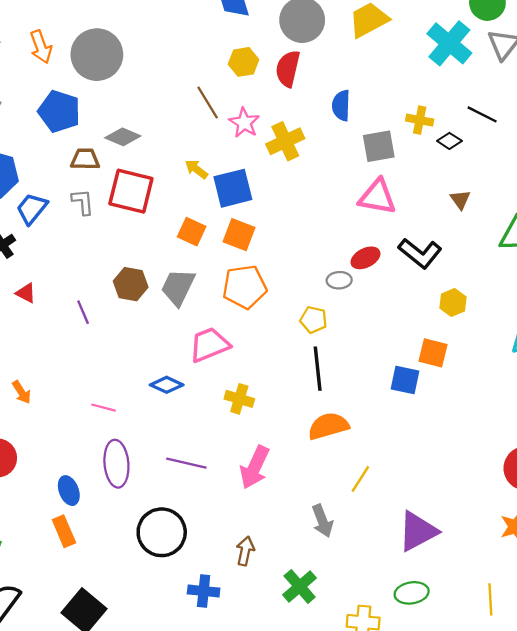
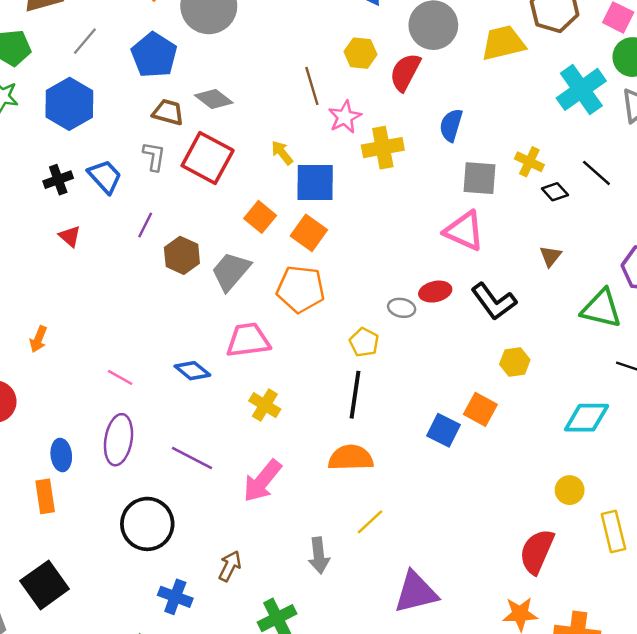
blue trapezoid: (32, 209) -> (105, 177), moved, turned 84
purple line: (83, 312) -> (145, 225), moved, turned 35
orange arrow: (22, 392) -> (38, 339), turned 40

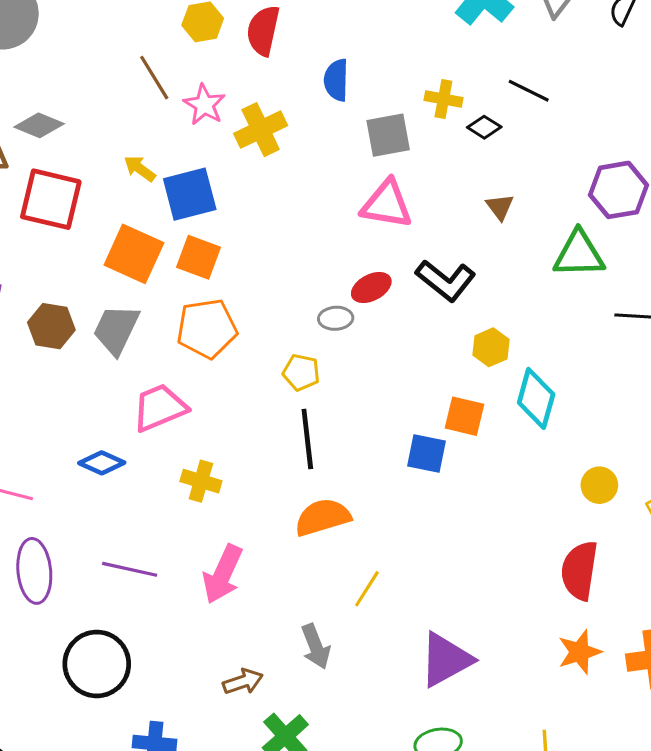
orange square: (260, 217) -> (134, 254), size x1.5
cyan diamond: (587, 418) -> (536, 398), moved, turned -60
brown arrow: (230, 566) -> (243, 682), moved, turned 60

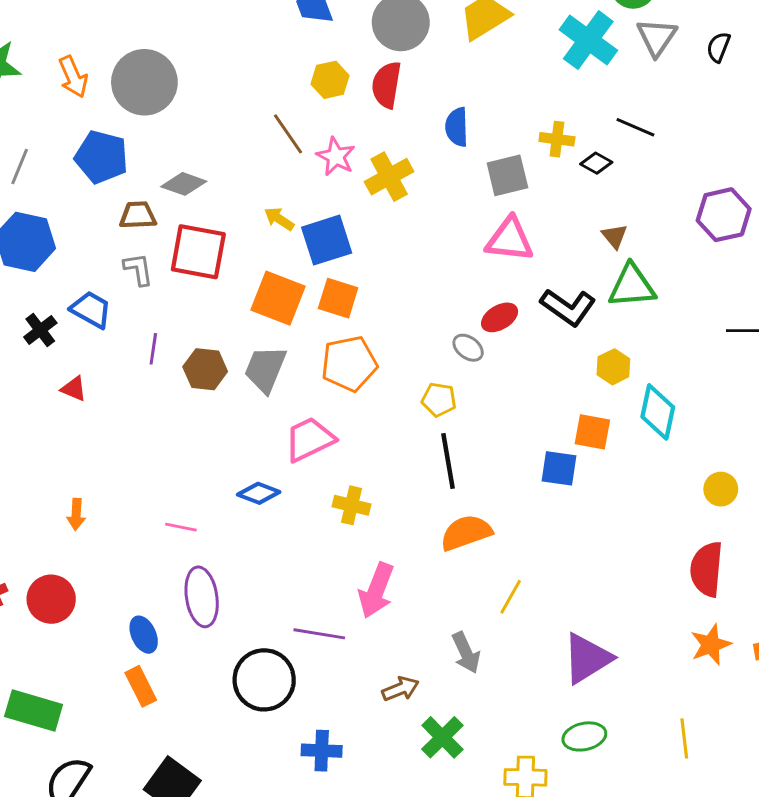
green triangle: (579, 254) -> (632, 286), moved
gray ellipse: (336, 318) -> (468, 348), turned 44
purple line: (130, 569) -> (319, 634), moved

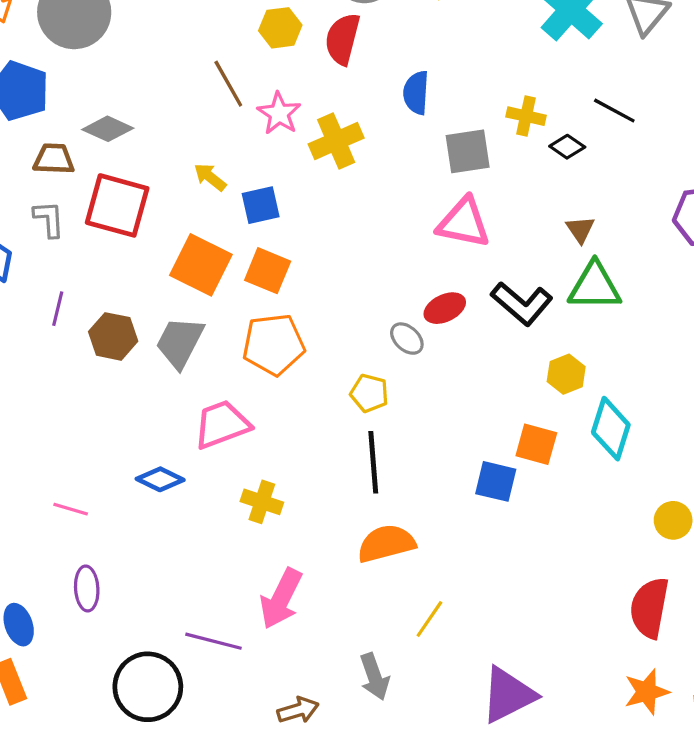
blue square: (327, 240) -> (261, 205), size x0.7
purple ellipse: (202, 597) -> (87, 588), size x0.7

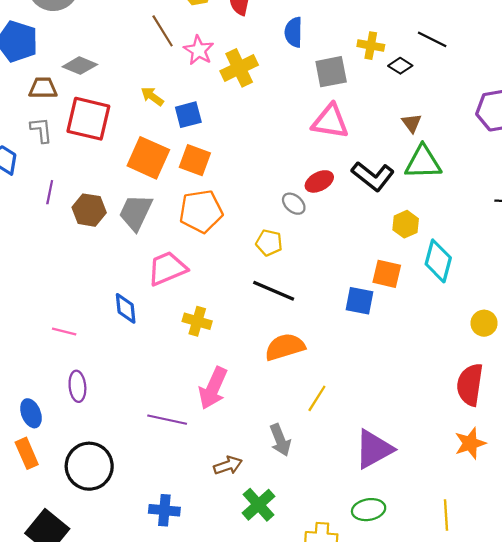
black line: (373, 462) -> (274, 291), turned -60
blue diamond: (160, 479) -> (126, 308), turned 60
black circle: (148, 687) -> (89, 466), moved

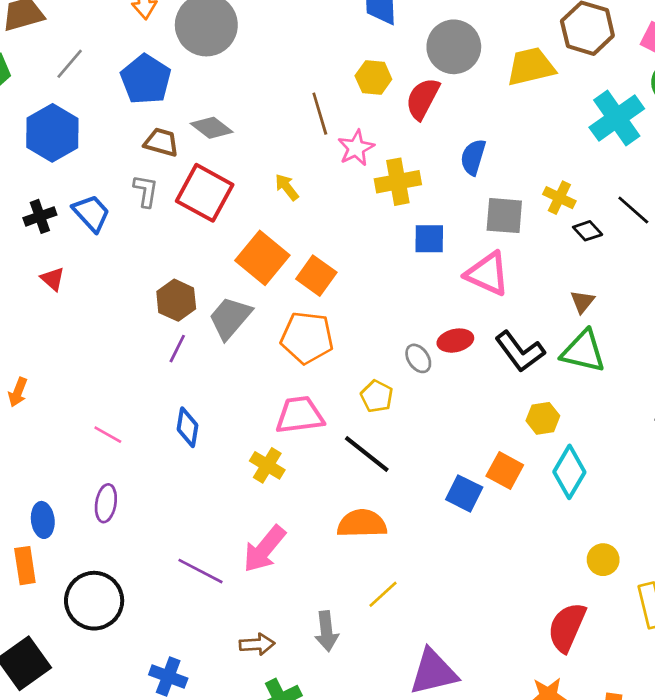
blue square: (188, 115) -> (429, 239), moved
purple line: (50, 192) -> (177, 349), moved
pink trapezoid: (167, 268) -> (300, 415), moved

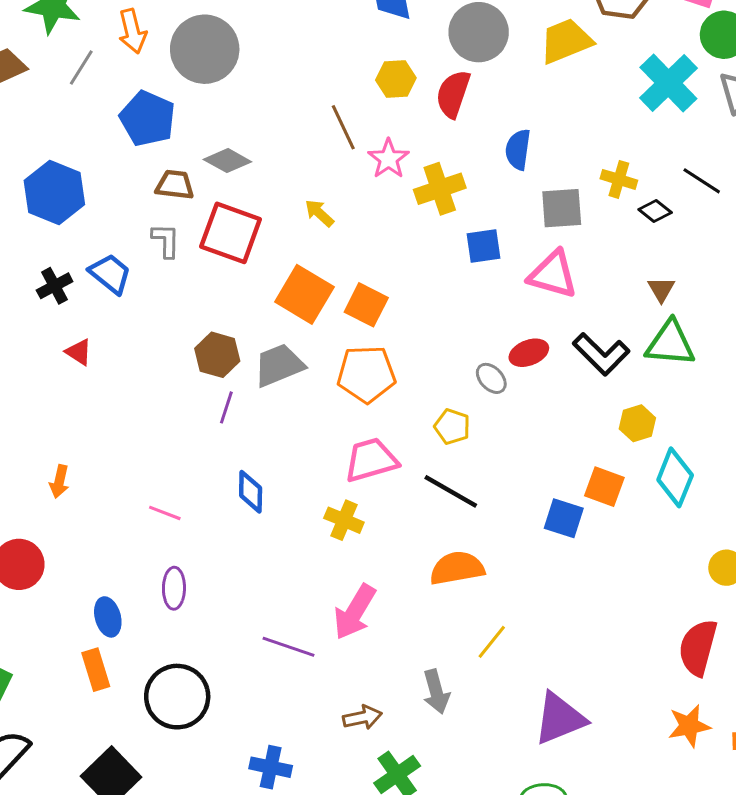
gray line: (70, 64) -> (81, 67), moved
gray trapezoid: (230, 318) -> (279, 365), turned 36

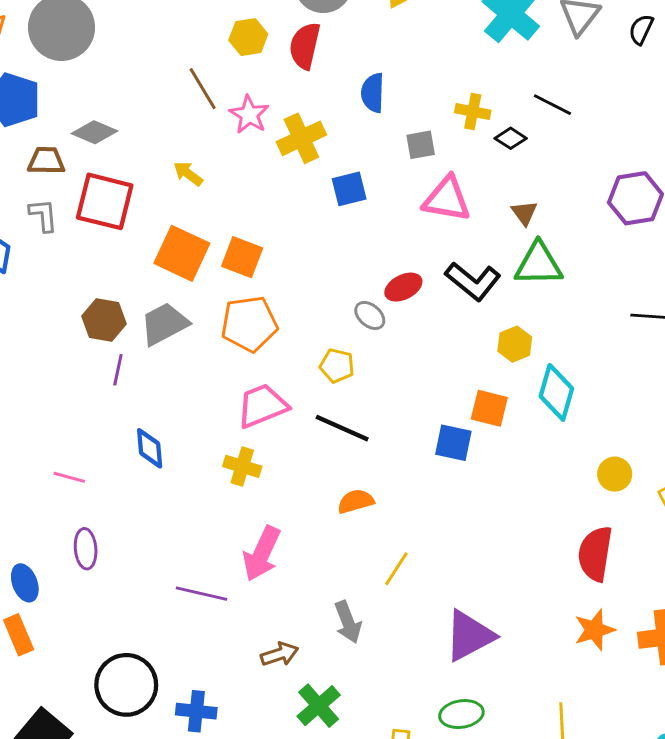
gray square: (562, 208) -> (421, 145), size x0.7
pink triangle: (553, 274) -> (447, 199), moved
orange semicircle: (457, 568) -> (356, 501), size x0.7
black circle: (177, 697) -> (126, 685), moved

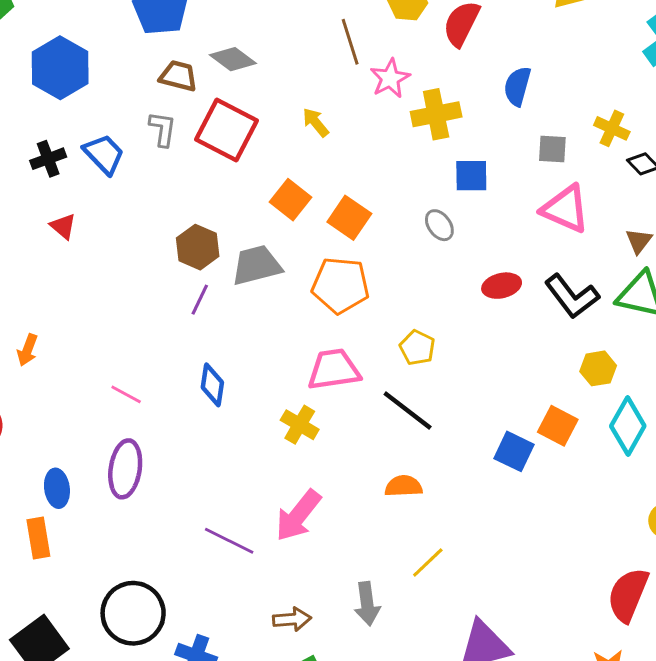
orange square: (182, 253) -> (291, 200), size x0.7
gray ellipse: (370, 315) -> (439, 225), moved
purple ellipse: (86, 549) -> (125, 469), size x1.4

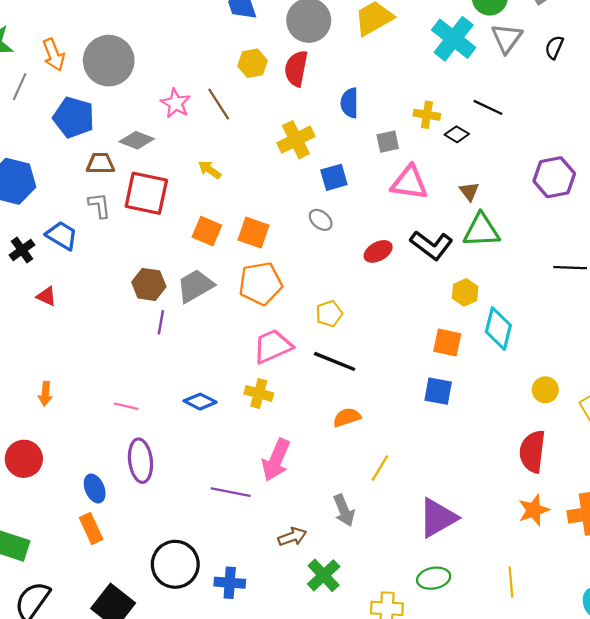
pink star: (390, 78) -> (176, 103), moved
yellow pentagon: (417, 348) -> (329, 314), turned -30
blue diamond: (212, 385) -> (200, 402), moved, turned -56
blue square: (514, 451) -> (438, 391), moved

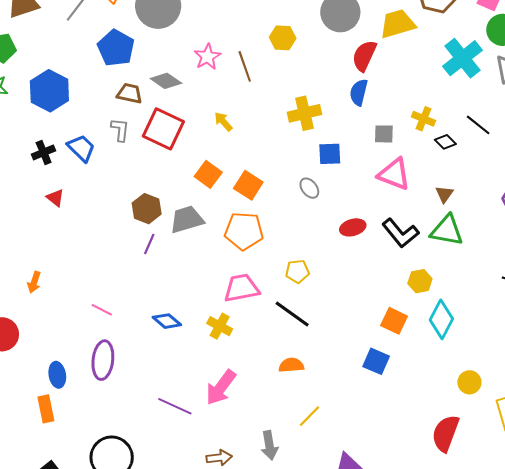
red semicircle: (296, 68) -> (364, 56), moved

